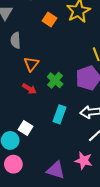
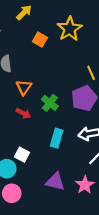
pink star: (84, 161) -> (85, 185), turned 30
purple triangle: (56, 170) -> (55, 182), moved

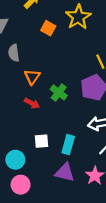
cyan rectangle: (57, 138) -> (68, 145), moved
white square: (22, 155) -> (41, 141), moved, turned -32

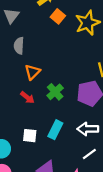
orange square: (48, 28) -> (58, 16), moved
cyan rectangle: (68, 145) -> (55, 130), moved

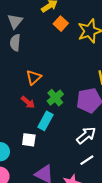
gray semicircle: (19, 46) -> (15, 43), moved
white arrow: (88, 129) -> (86, 135), turned 138
cyan rectangle: (55, 130) -> (45, 121), moved

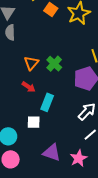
green cross: (55, 98) -> (54, 64), moved

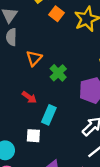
orange triangle: (31, 63) -> (34, 58), moved

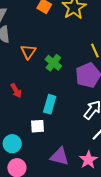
red arrow: (29, 97) -> (16, 91), moved, turned 32

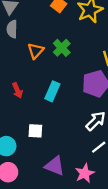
green cross: (53, 63) -> (62, 48), moved
cyan rectangle: (50, 104) -> (52, 91), moved

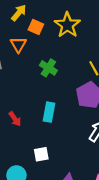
orange triangle: (36, 51) -> (18, 45), moved

